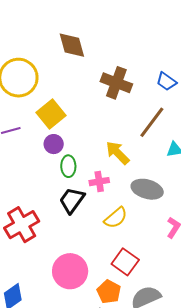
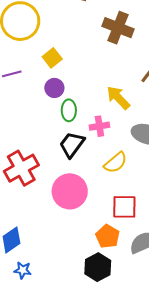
yellow square: (51, 114) -> (52, 58), size x0.7
red square: (125, 262) -> (124, 207), turned -36
pink circle: (70, 271) -> (70, 191), moved

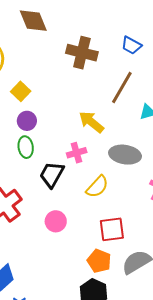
green ellipse: (69, 110) -> (26, 147), moved
pink circle: (70, 191) -> (56, 221), size x0.6

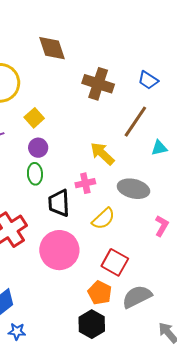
black trapezoid: (52, 174) -> (59, 203), turned -36
pink circle: (56, 221) -> (59, 250), size x1.8
red square: (112, 229) -> (115, 262), turned 32

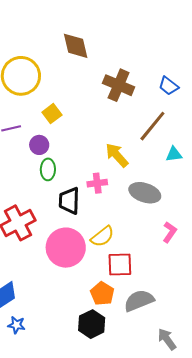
purple circle: (38, 148) -> (39, 145), moved
yellow semicircle: (103, 219) -> (102, 236), moved
red square: (115, 262) -> (120, 264), turned -36

